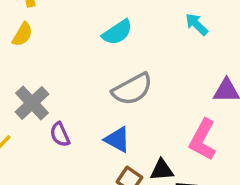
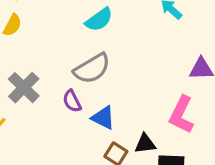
gray semicircle: (132, 89) -> (92, 69), moved
purple semicircle: (60, 134) -> (72, 101), moved

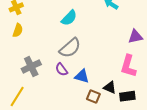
gray cross: (24, 88) -> (31, 67), turned 30
black triangle: (145, 144) -> (110, 87), turned 40

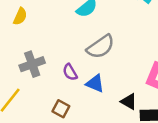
gray semicircle: (70, 48) -> (101, 47), moved
brown square: (93, 96) -> (61, 109), moved

